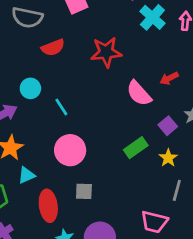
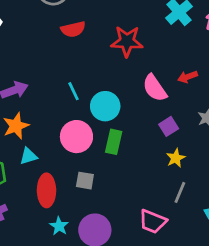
cyan circle: (30, 88) -> (105, 106), moved, size x1.4
purple square: (168, 126) -> (169, 126), moved
green rectangle: (136, 148) -> (114, 142), moved, turned -50

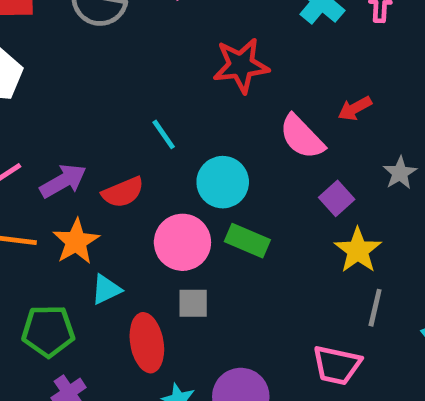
red semicircle: (73, 29) -> (123, 192), moved
cyan line: (73, 91) -> (164, 134), moved
green rectangle: (114, 142) -> (247, 241), turned -70
yellow star: (176, 158) -> (358, 250), size x1.4
gray square: (85, 181) -> (193, 303), moved

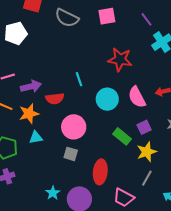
cyan circle: (223, 182) -> (107, 99), moved
green rectangle: (247, 241) -> (122, 136), moved
red ellipse: (147, 343) -> (100, 172), moved

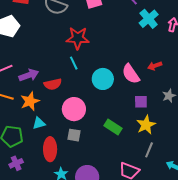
red star: (120, 60) -> (78, 38), moved
purple square: (144, 127) -> (141, 102), turned 32
green rectangle: (122, 136) -> (113, 127), moved
red ellipse: (100, 172) -> (50, 149), moved

